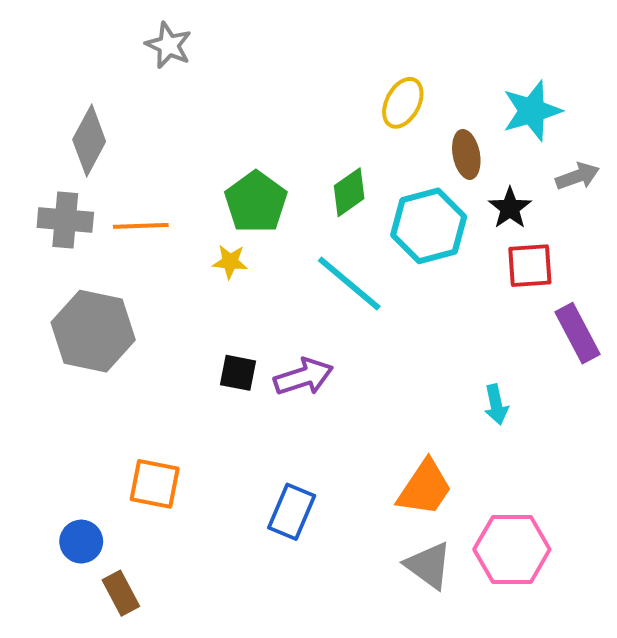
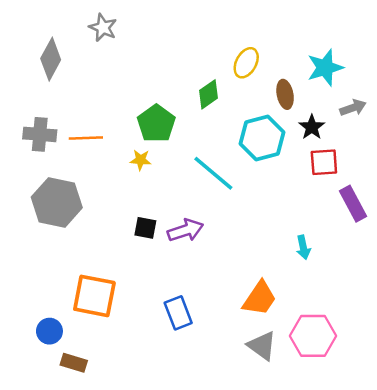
gray diamond: (89, 141) -> (51, 59), moved
green diamond: (349, 192) -> (209, 94), moved
orange square: (155, 484) -> (94, 296), size x1.4
blue rectangle: (292, 512) -> (178, 313), turned -44
brown rectangle: (121, 593) -> (74, 363), turned -45

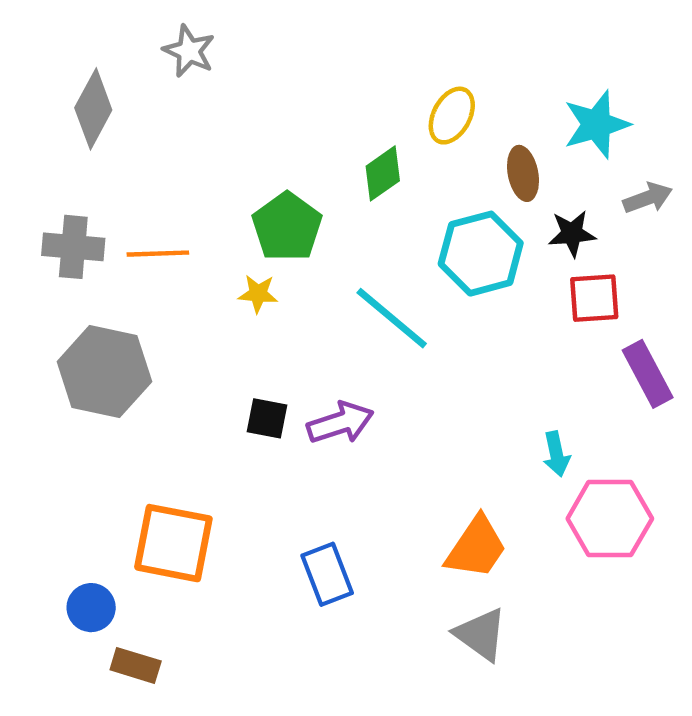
black star: (312, 127) -> (572, 234), turned 30
pink hexagon: (313, 336) -> (610, 519), moved

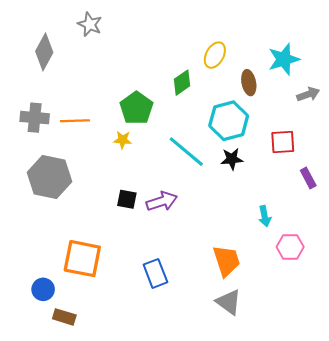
black star: (572, 234) -> (232, 159), moved
purple rectangle: (648, 374) -> (308, 178), size x0.7
pink hexagon: (610, 519) -> (290, 247), size x0.7
orange trapezoid: (476, 547) -> (227, 261), turned -52

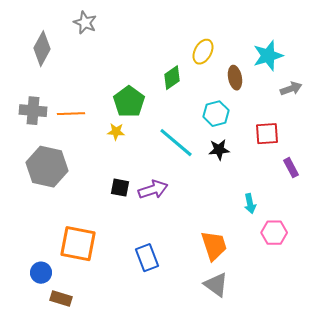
cyan hexagon: (229, 121) -> (216, 114), size x0.7

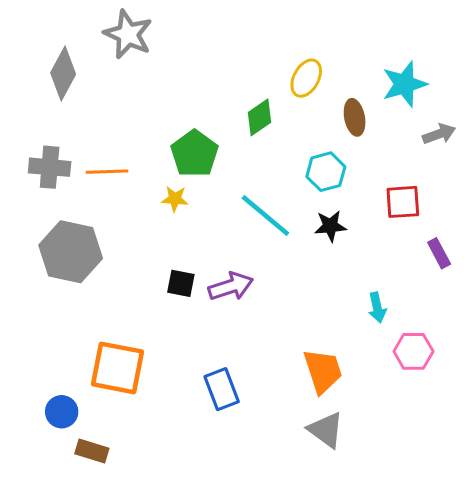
gray star: (85, 23) -> (128, 34), size x1.4

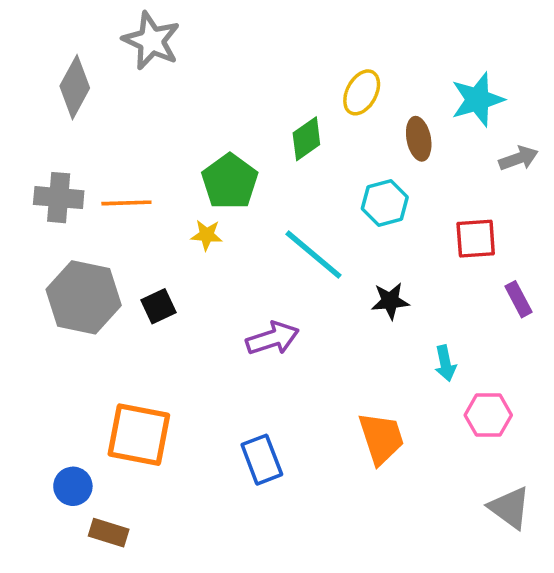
black star: (330, 226) -> (390, 301), moved
black square: (181, 283) -> (158, 306), moved, turned -36
gray triangle: (326, 430) -> (510, 508), moved

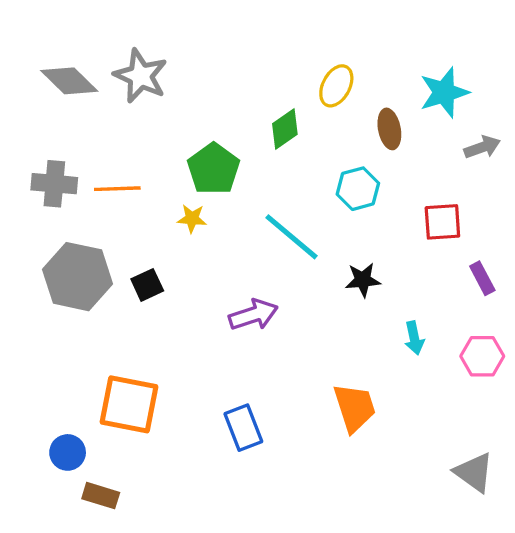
gray star: (151, 41) -> (141, 76), moved
gray diamond: (75, 87) -> (69, 81), turned -74
pink hexagon: (488, 415) -> (482, 356), moved

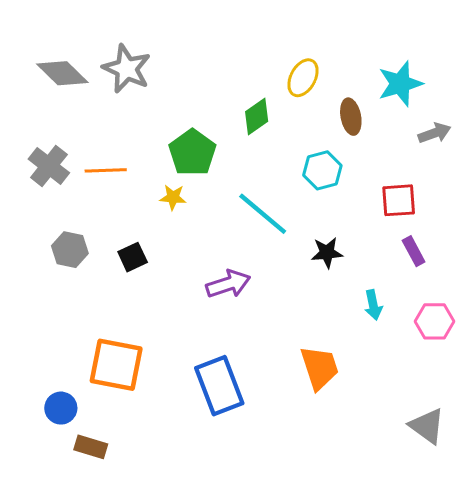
gray cross: (54, 184) -> (49, 166), turned 33
gray hexagon: (78, 277) -> (70, 250), size x0.6
purple rectangle: (482, 278) -> (414, 251), moved
blue rectangle: (243, 428) -> (219, 386), size x1.4

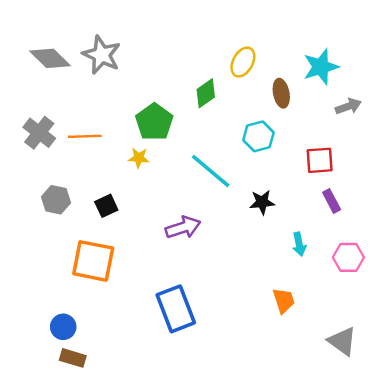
orange square: (116, 365) -> (93, 261), moved
orange trapezoid: (319, 368) -> (284, 300), moved, size x0.7
blue circle: (61, 408) -> (63, 327), moved

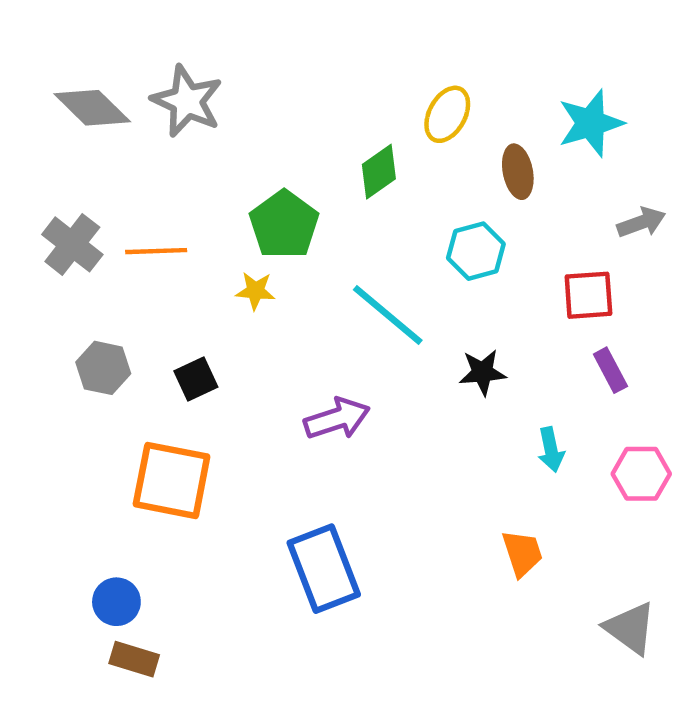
gray arrow: (348, 106) -> (641, 222), moved

